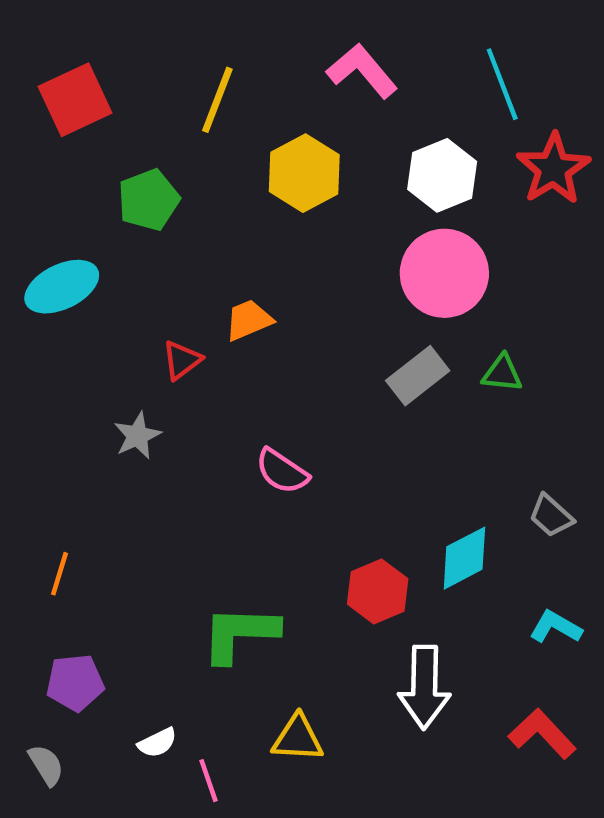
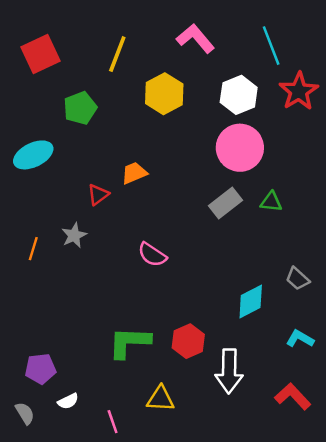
orange line: (60, 574) -> (33, 249), moved
red hexagon: (378, 591) -> (188, 341), moved
white semicircle: (157, 743) -> (68, 401), moved

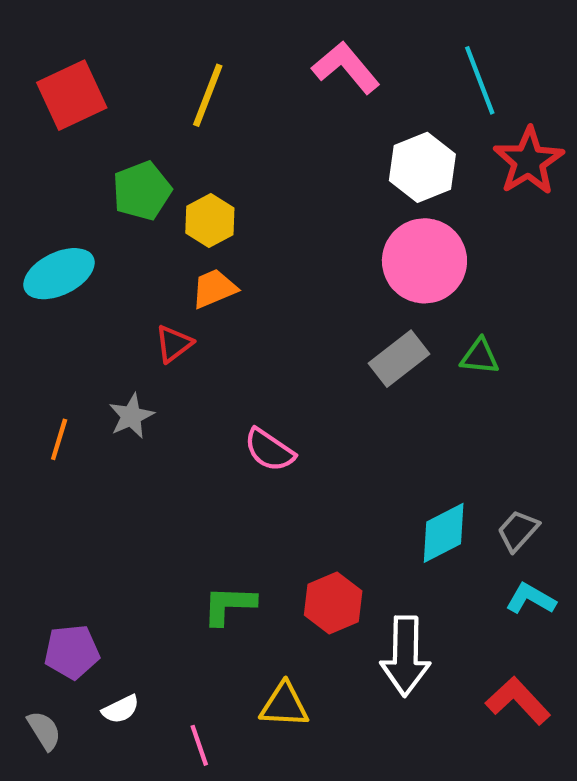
yellow hexagon: (164, 94) -> (210, 221), moved, size x0.7
orange trapezoid: (134, 173) -> (214, 289), moved
gray trapezoid: (298, 279) -> (518, 531), moved, turned 90
green L-shape: (129, 342) -> (229, 605), size x0.7

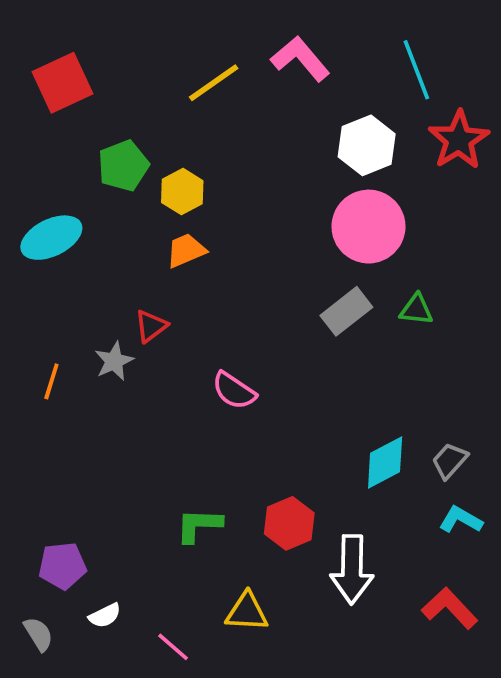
yellow line: (208, 95) -> (214, 83), moved, turned 34
red triangle: (174, 344) -> (151, 326), moved
pink line: (199, 745) -> (173, 647), turned -30

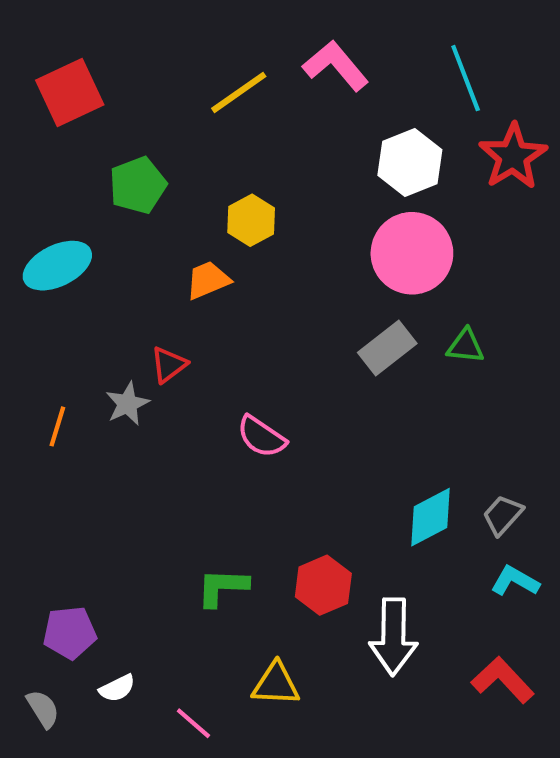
yellow hexagon: (182, 192) -> (251, 220), moved

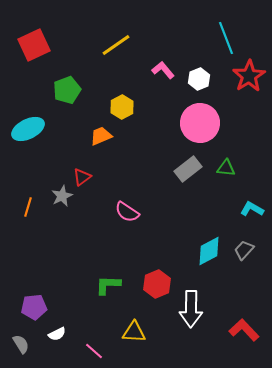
pink L-shape: (336, 66) -> (163, 70), moved, size x0.7
white hexagon: (410, 163) -> (199, 79), size x0.7
cyan L-shape: (515, 581) -> (252, 209), moved

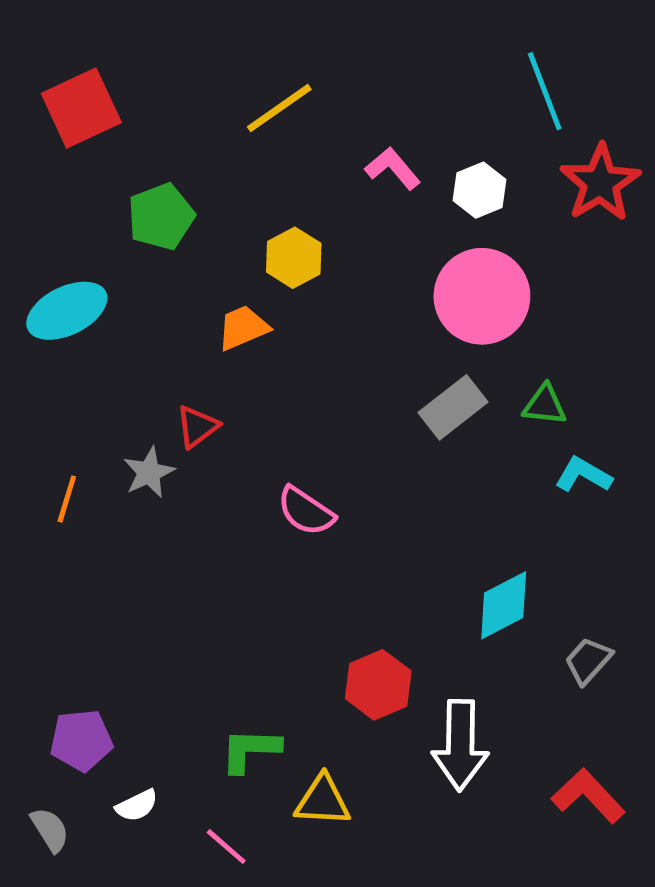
cyan L-shape: (252, 209) -> (583, 475), moved
gray trapezoid: (244, 250) -> (588, 661), moved
green L-shape: (108, 285) -> (250, 750), moved

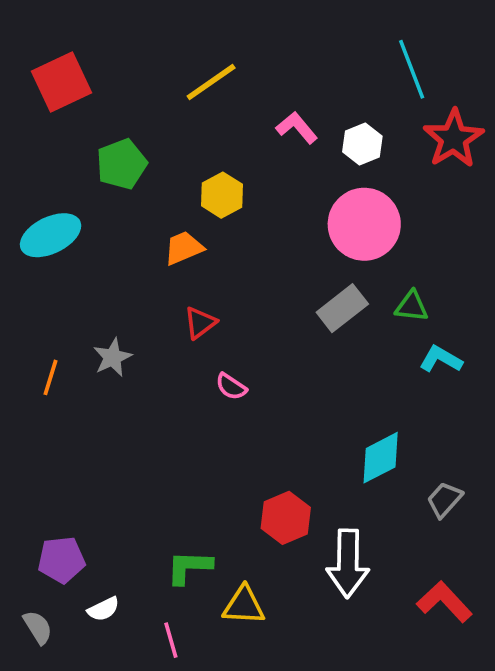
red triangle: (197, 427) -> (200, 323), moved
pink semicircle: (306, 511) -> (231, 387), size x0.7
pink line: (226, 847) -> (171, 640), turned 33

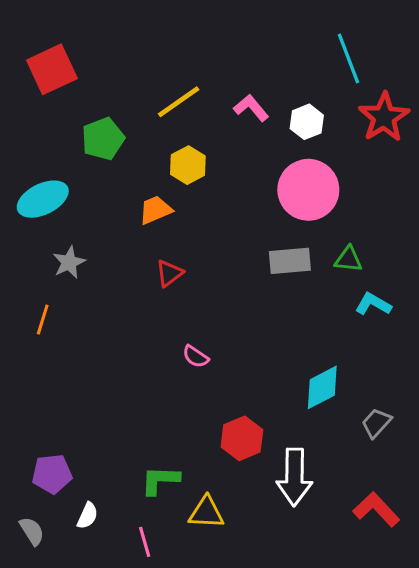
yellow line: (211, 82) -> (179, 102), moved
gray rectangle: (342, 308) -> (290, 261), turned 33
gray star: (113, 357) -> (69, 262), moved
pink semicircle: (231, 387) -> (196, 357), moved
white semicircle: (103, 609) -> (88, 516), turned -40

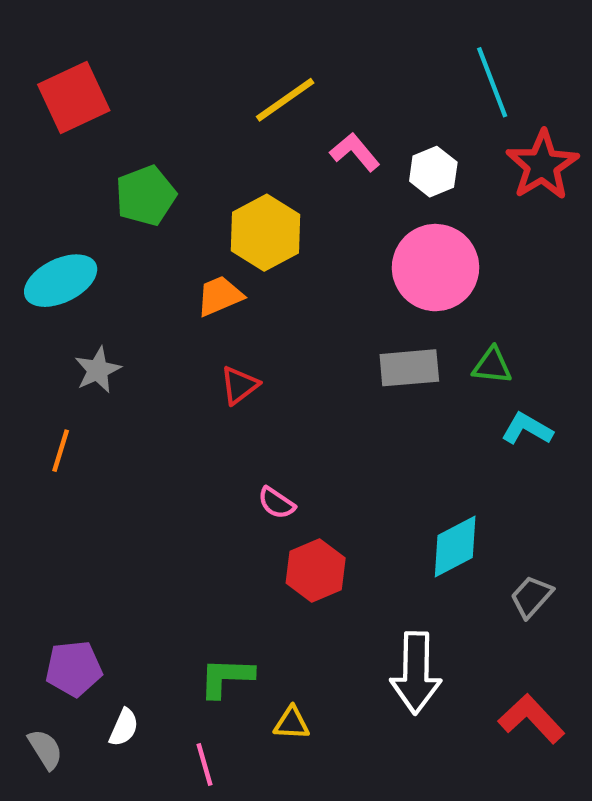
yellow line: (179, 102) -> (285, 100), moved
yellow hexagon: (188, 165) -> (265, 233), size x1.4
red hexagon: (242, 438) -> (316, 571), moved
yellow triangle: (206, 513) -> (292, 723), size x0.7

